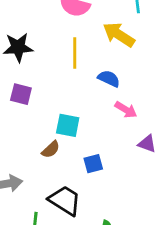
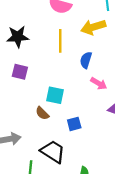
yellow arrow: (119, 35) -> (93, 27), turned -50
blue semicircle: (109, 79) -> (86, 60), turned -98
brown semicircle: (51, 149) -> (42, 113), turned 88

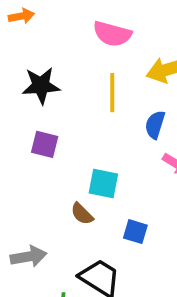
blue square: (74, 124) -> (135, 232), turned 32

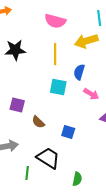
purple square: (45, 144) -> (17, 105), moved
cyan square: (103, 183) -> (58, 87), moved

